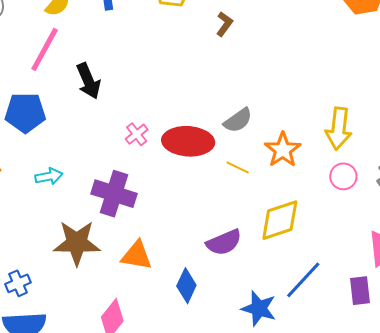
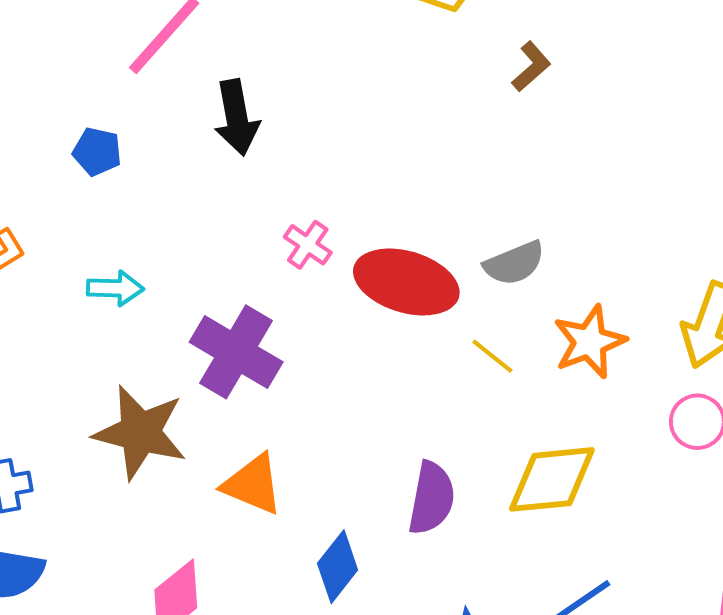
blue pentagon: (25, 113) -> (97, 152), size x0.6
pink cross: (137, 134) -> (308, 245), turned -30
purple semicircle: (224, 242) -> (431, 498), turned -69

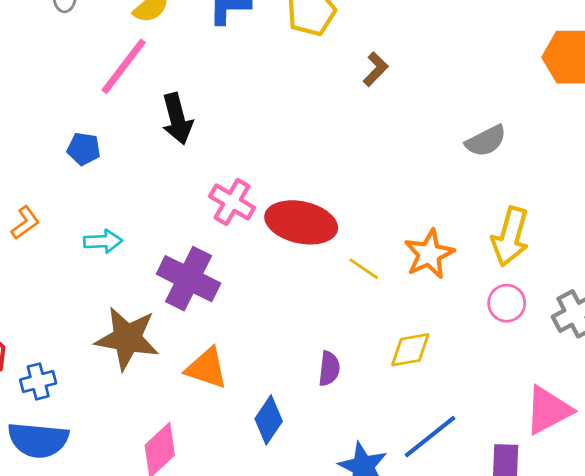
pink cross: (308, 245) -> (232, 202), size x1.4
gray semicircle: (514, 263) -> (486, 141), moved
yellow diamond: (552, 479) -> (410, 350), size x0.7
purple semicircle: (431, 498) -> (329, 369), size x0.7

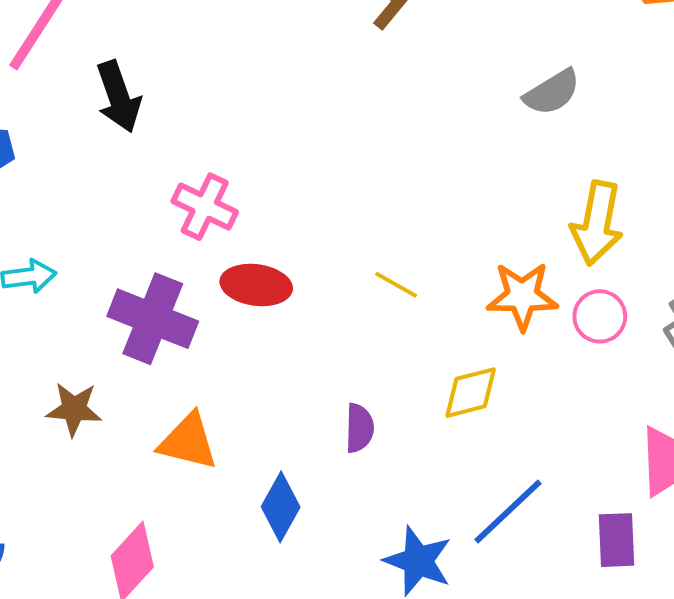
red ellipse: (301, 222) -> (256, 285), moved, size x0.7
orange star: (429, 254) -> (522, 296), moved, turned 30
brown star: (127, 338) -> (74, 409), size x0.6

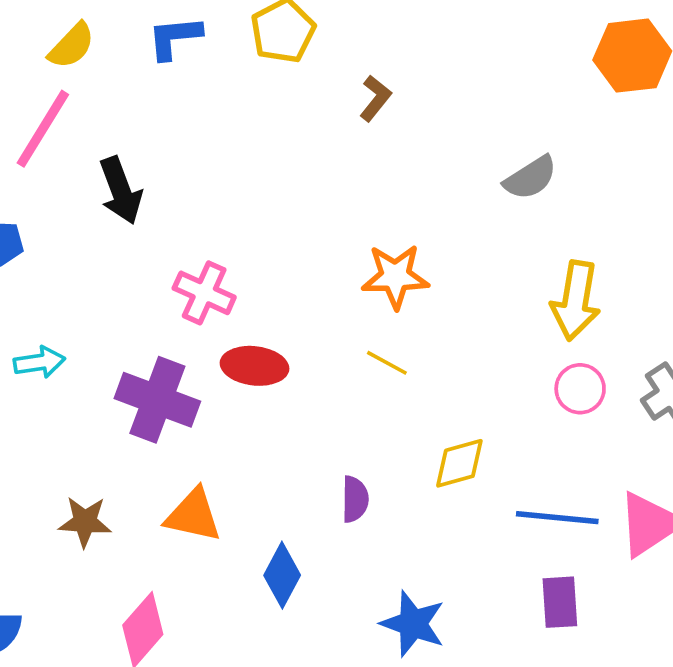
orange star: (522, 296) -> (395, 276), moved
brown star: (74, 409) -> (85, 522), moved
blue line: (508, 512) -> (557, 518), moved, turned 50
purple rectangle: (616, 540) -> (560, 602), moved

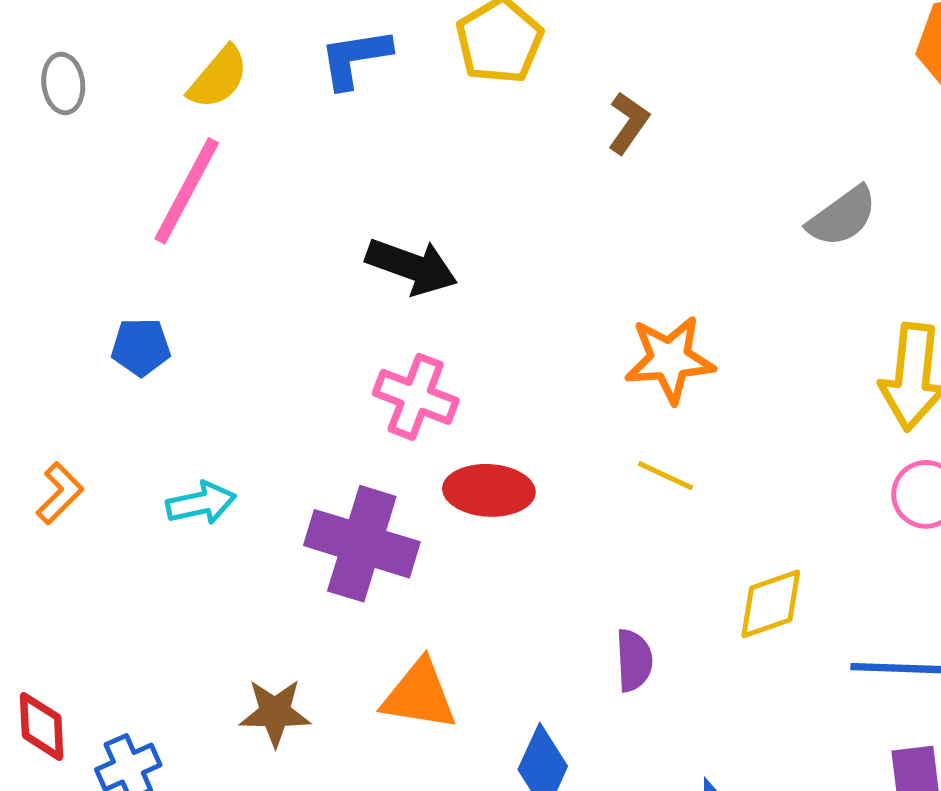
black arrow: (121, 191) -> (412, 266), moved, turned -46

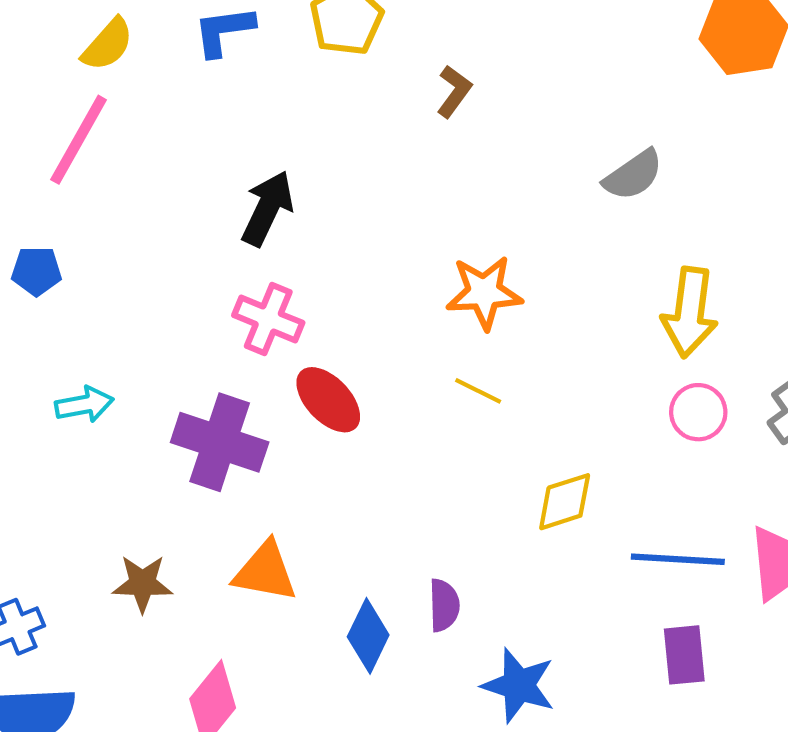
black arrow: (412, 266) -> (267, 208), turned -86
red ellipse: (489, 490) -> (328, 400), turned 42
purple semicircle: (634, 660) -> (444, 605), moved

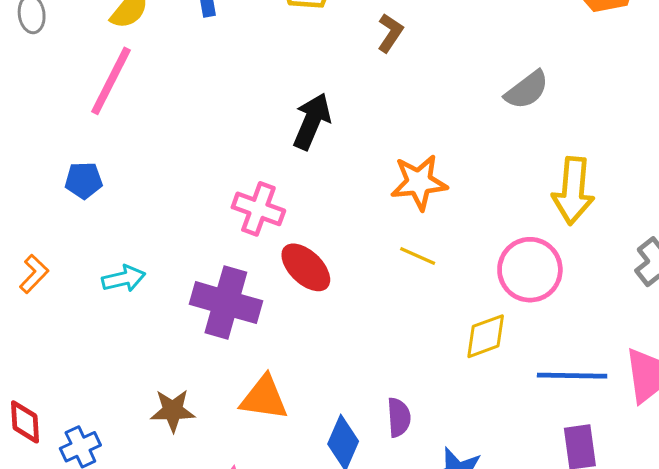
black arrow: (267, 208) -> (312, 121), moved
pink circle: (698, 412) -> (530, 270), moved, size x1.5

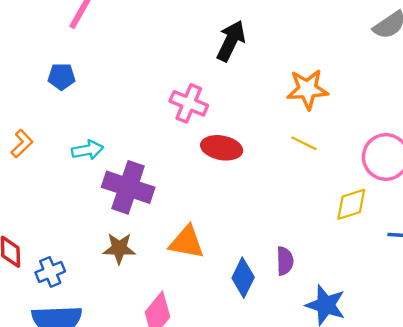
red ellipse: (306, 267) -> (222, 148), turned -36
purple cross: (226, 303) -> (128, 187), moved

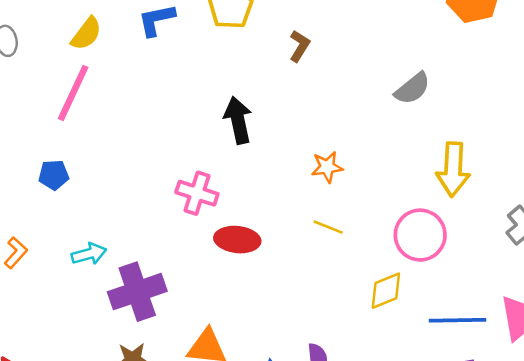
black arrow: (231, 41) -> (238, 120), turned -33
orange star: (307, 89) -> (327, 167), size x0.7
purple cross: (128, 187) -> (137, 292), turned -33

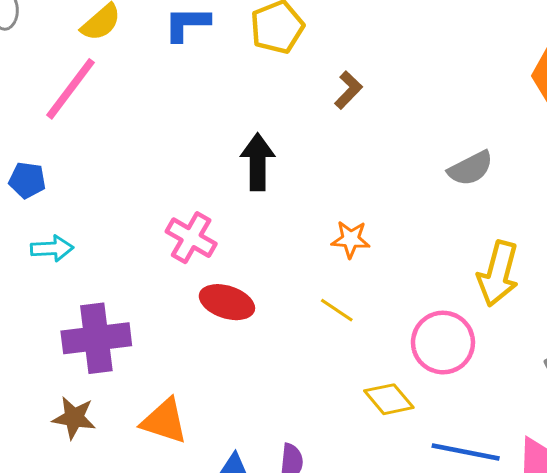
cyan arrow: (89, 254) -> (52, 248), moved
yellow diamond: (386, 291) -> (389, 399), turned 60

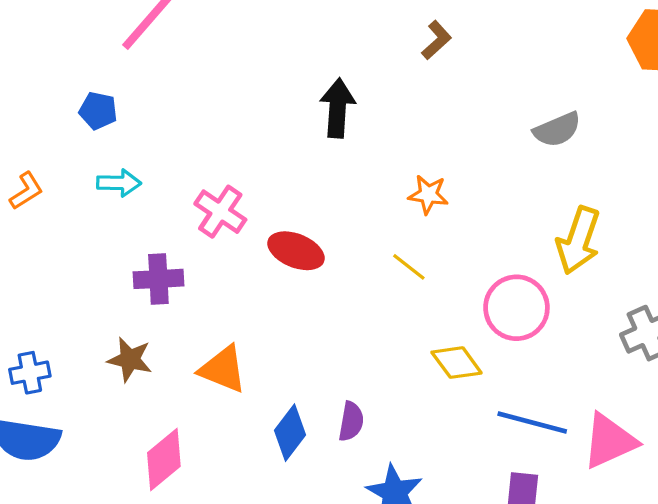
pink cross: (191, 238) -> (220, 212), moved
purple cross: (96, 338) -> (158, 279), size x0.7

